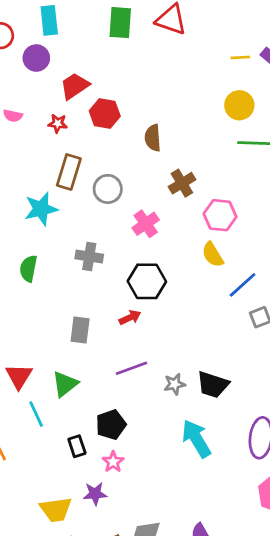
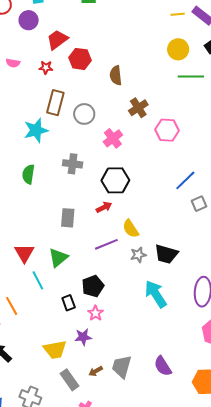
yellow semicircle: (213, 255) -> (131, 229), moved

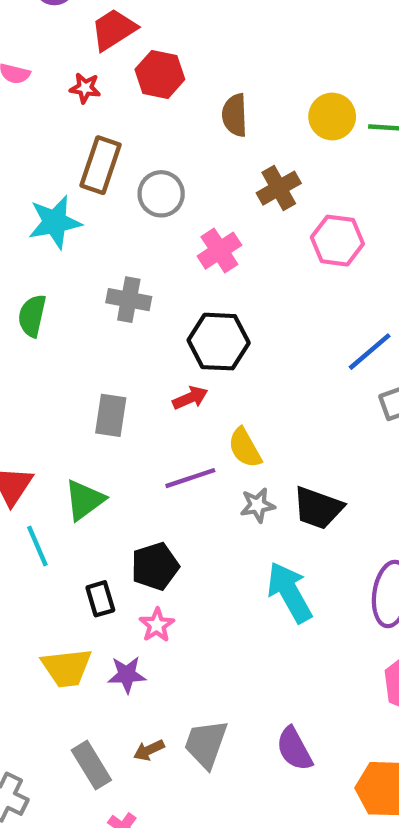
yellow circle: (178, 49) -> (332, 116), moved
yellow trapezoid: (55, 350) -> (67, 668), moved

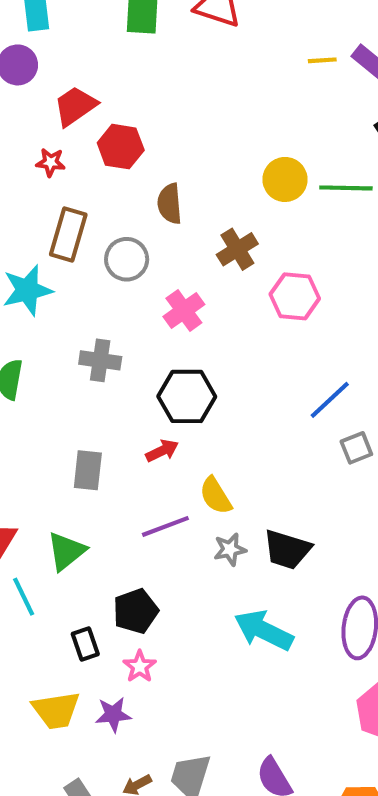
brown semicircle: (235, 115) -> (170, 204), moved
cyan arrow: (290, 592) -> (264, 630), turned -32

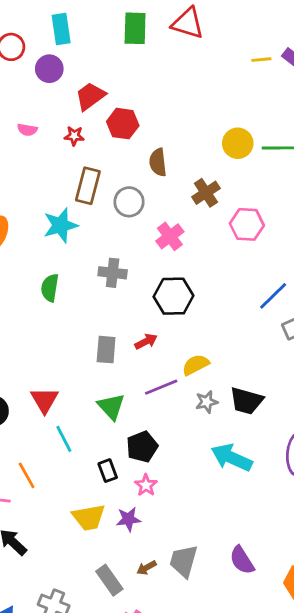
red arrow: (162, 451) -> (146, 341), moved
yellow semicircle: (216, 496) -> (196, 365), turned 96
green triangle: (66, 551) -> (111, 407), moved, turned -32

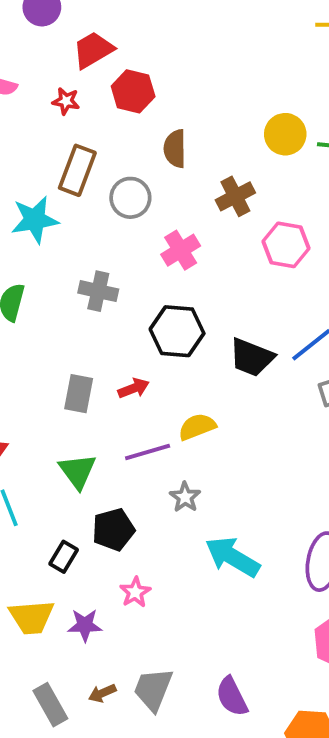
black trapezoid: (246, 401) -> (252, 357), moved
gray star: (207, 402) -> (185, 497), moved, turned -30
black rectangle: (108, 471) -> (64, 557), turned 45
pink star: (146, 485) -> (135, 592), moved

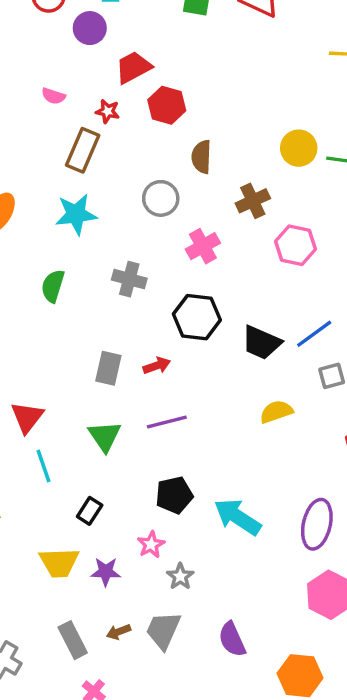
brown rectangle: (77, 170) -> (83, 150), moved
yellow semicircle: (197, 427) -> (276, 412), moved
gray star: (185, 497) -> (180, 576), moved
black pentagon: (113, 530) -> (174, 495), moved

